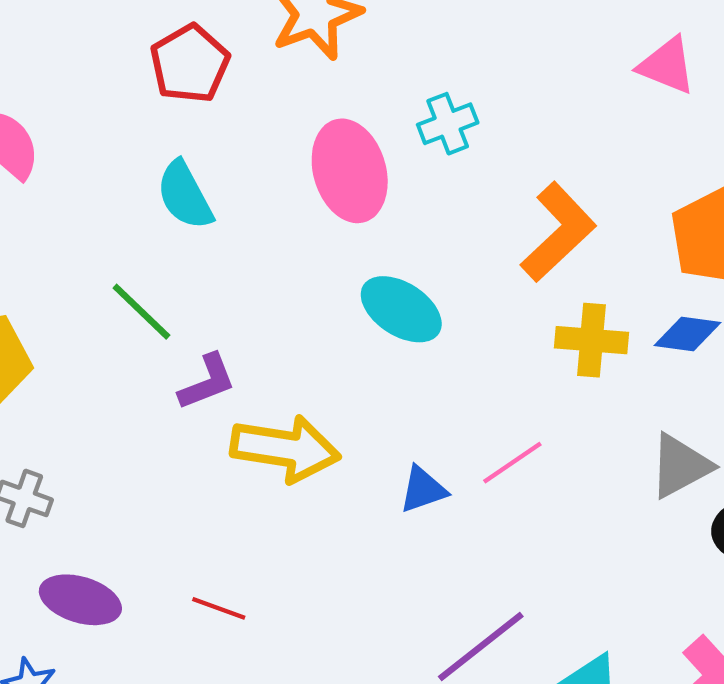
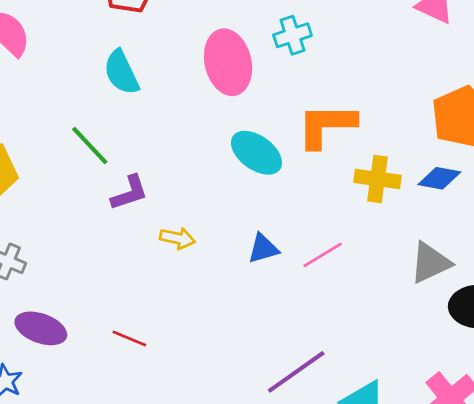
orange L-shape: (558, 232) -> (326, 125), moved, turned -140
yellow arrow: (285, 449) -> (177, 238), size x0.5
blue triangle: (423, 490) -> (263, 249), moved

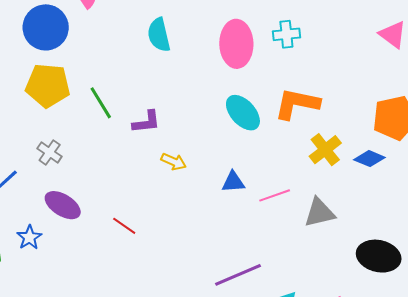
green line: (90, 146) -> (101, 103), moved
yellow cross: (378, 179) -> (325, 150), turned 32
gray triangle: (430, 263) -> (320, 213), moved

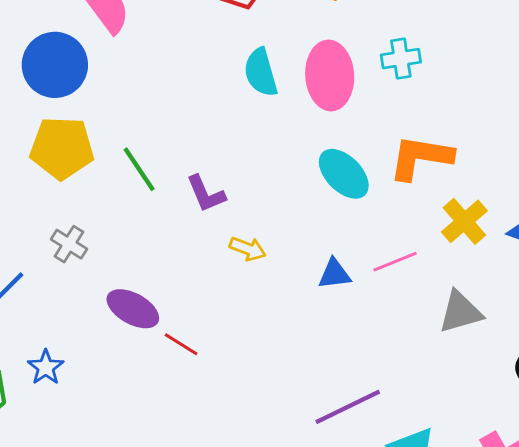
cyan semicircle: (159, 35) -> (261, 72), moved
purple L-shape: (146, 122) -> (206, 194), turned 76
pink line: (275, 195) -> (395, 262), moved
purple ellipse: (63, 205) -> (133, 309), moved

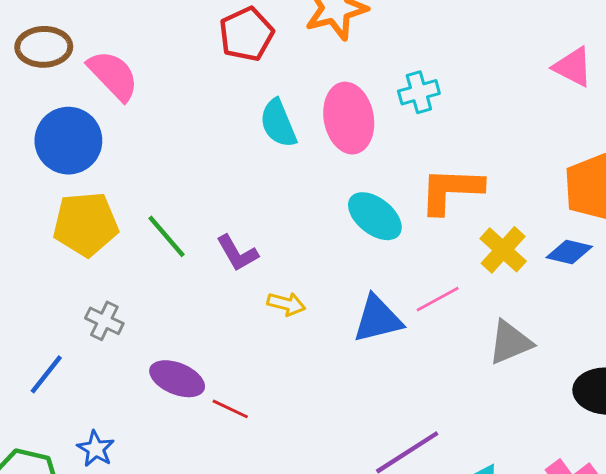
blue triangle: (334, 274) -> (378, 319), size x1.5

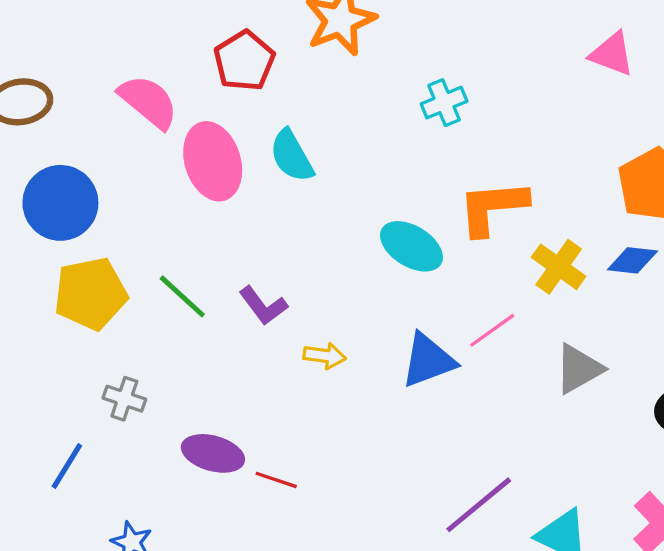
pink semicircle: (113, 75) -> (148, 102), moved
pink ellipse: (349, 118) -> (213, 161), moved

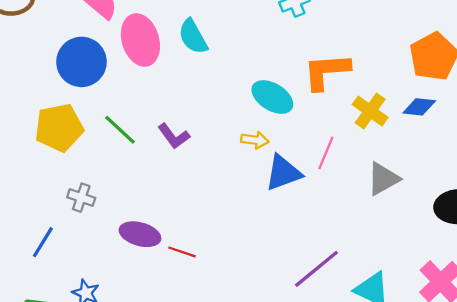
blue circle: (60, 203) -> (82, 62), moved
pink line: (492, 330) -> (326, 153), turned -32
yellow arrow: (325, 356) -> (255, 140), moved

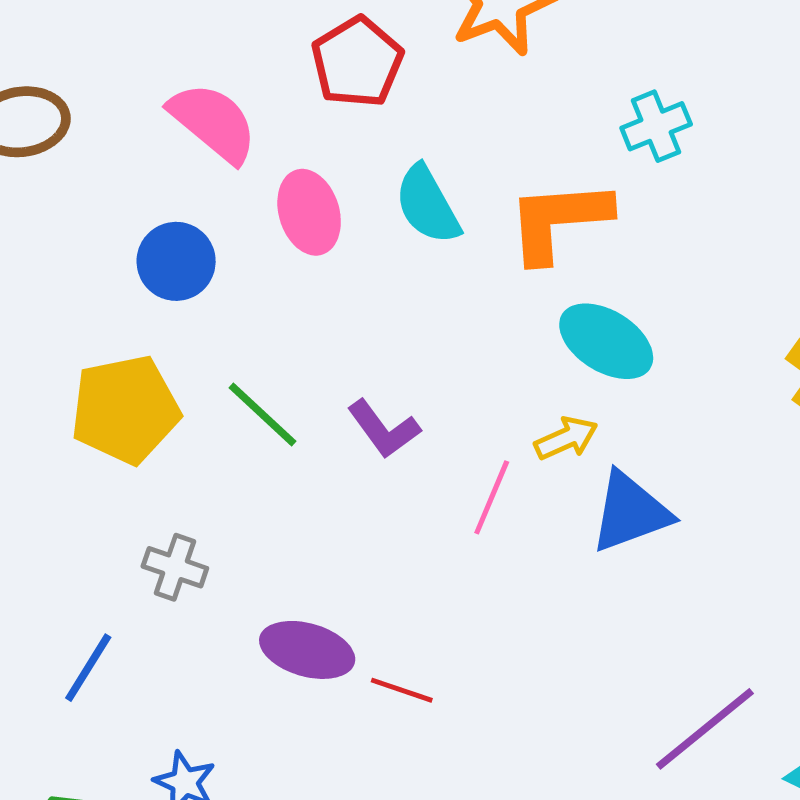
pink ellipse: (140, 40) -> (309, 212), size x0.7
blue circle: (82, 62) -> (176, 261), size x0.7
orange L-shape: (326, 71) -> (559, 220), moved
yellow arrow: (255, 140) -> (566, 438), turned -32
pink line: (326, 153) -> (492, 497), moved

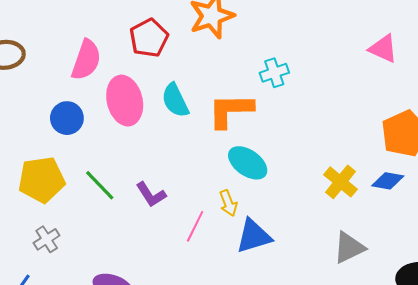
pink semicircle: (213, 122) -> (86, 60), turned 66
pink ellipse: (309, 212) -> (125, 101), size x1.4
yellow arrow: (566, 438) -> (228, 203), turned 90
gray cross: (175, 567) -> (47, 239), moved, turned 35

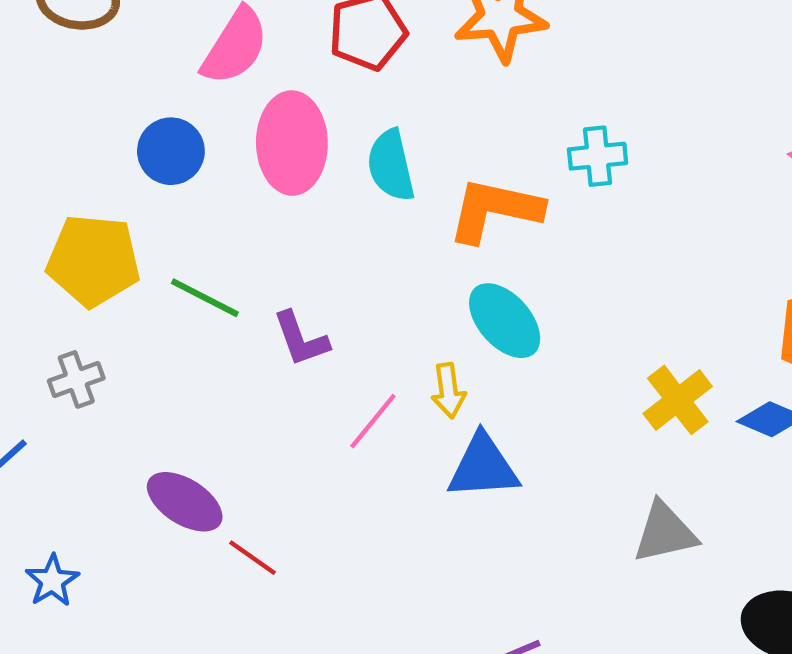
green line: (100, 185) -> (205, 298), turned -32

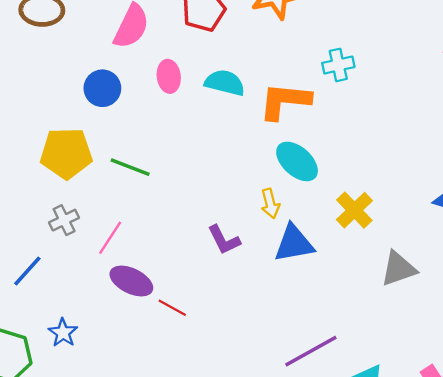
pink ellipse: (292, 143) -> (169, 76), size x0.6
cyan semicircle: (391, 165) -> (225, 83), turned 123
purple L-shape: (301, 339) -> (224, 240), moved
yellow cross: (678, 400) -> (354, 210), moved
pink line: (373, 421) -> (110, 238), moved

